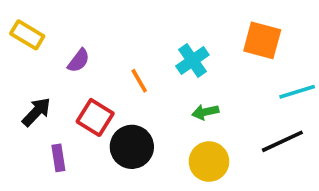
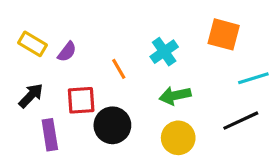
yellow rectangle: (27, 35) -> (33, 44), moved
green arrow: (205, 112) -> (175, 96), size x1.4
red square: (95, 117) -> (81, 100), turned -36
purple rectangle: (58, 158) -> (50, 135), size x1.4

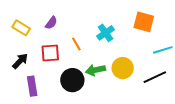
purple semicircle: (67, 52) -> (51, 23), moved
green arrow: (175, 96) -> (95, 70), moved
red square: (81, 100) -> (50, 53), moved
yellow circle: (178, 138) -> (123, 68), moved

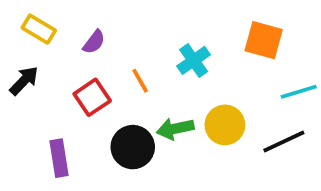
yellow rectangle: (21, 28) -> (39, 29), moved
red square: (50, 53) -> (92, 97), turned -30
black arrow: (20, 61) -> (24, 81), moved

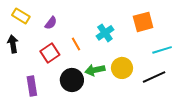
orange square: (264, 40) -> (143, 22), turned -30
black arrow: (24, 81) -> (13, 44), turned -54

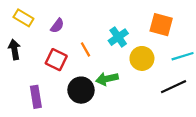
orange square: (143, 22) -> (161, 25), turned 30
red square: (50, 53) -> (56, 60), turned -30
yellow circle: (122, 68) -> (142, 58), moved

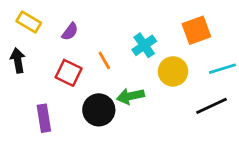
orange square: (161, 25) -> (196, 30), turned -35

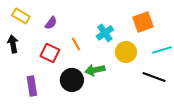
black line: (211, 106) -> (154, 77), turned 45

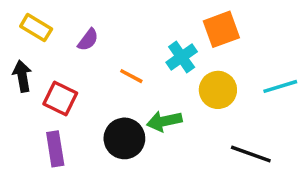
orange square: (143, 22) -> (221, 29), moved
orange line: (76, 44) -> (131, 76), turned -32
red square: (50, 53) -> (60, 99), moved
black line: (154, 77) -> (251, 154), moved

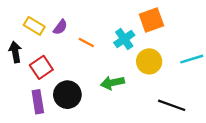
yellow rectangle: (36, 28) -> (34, 26), moved
orange line: (131, 76) -> (86, 43), moved
red square: (60, 99) -> (41, 67), turned 30
black circle: (124, 138) -> (67, 95), moved

